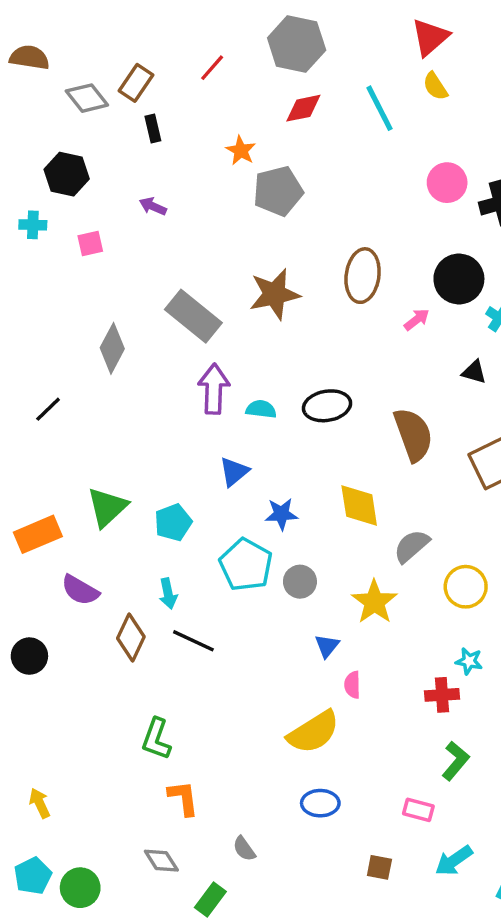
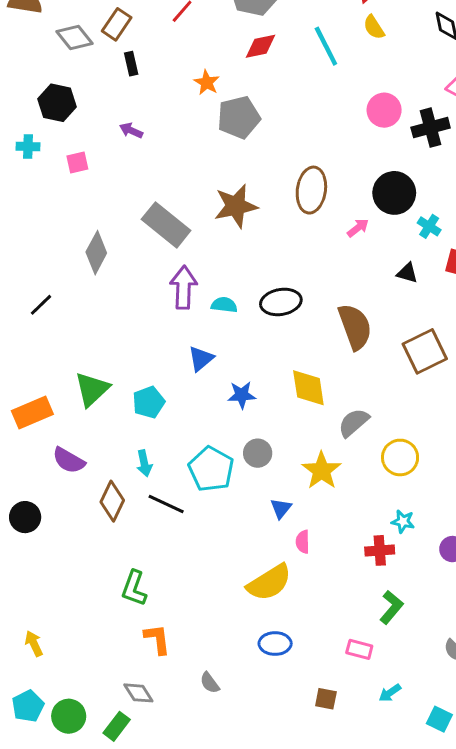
cyan pentagon: (246, 565) -> (211, 469), moved
cyan arrow: (454, 861) -> (390, 693), size x0.7
green rectangle: (210, 900) -> (117, 726), moved

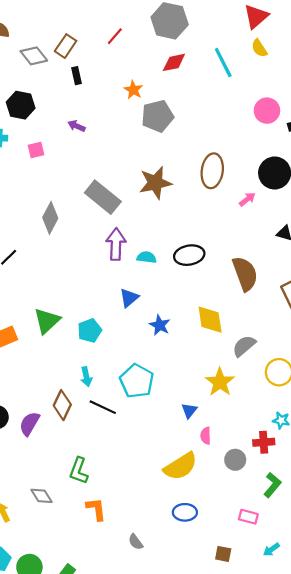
blue star: (242, 395) -> (160, 325), turned 30
gray circle: (258, 453) -> (235, 460), moved
purple semicircle: (69, 460) -> (29, 424), moved, turned 90
gray diamond: (138, 693) -> (41, 496), moved

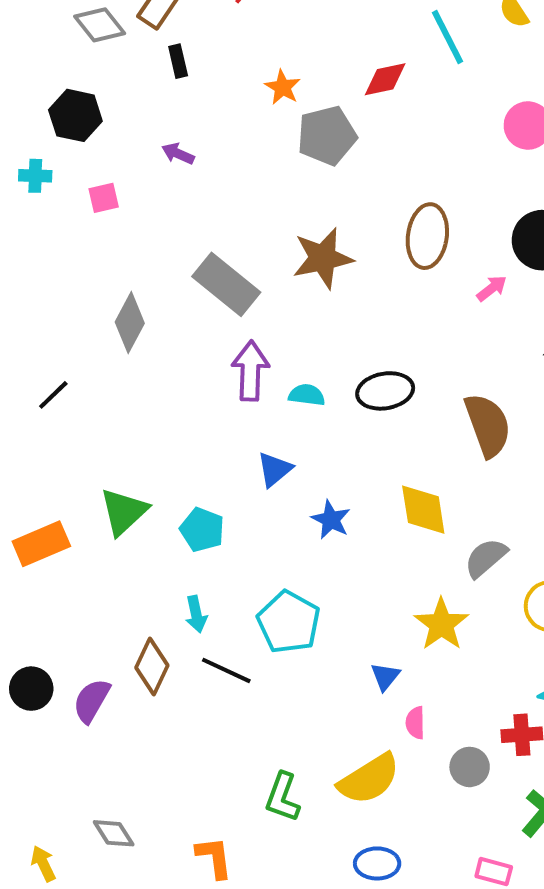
red diamond: (174, 62) -> (385, 79), moved
cyan pentagon: (90, 331) -> (202, 530), turned -30
green L-shape: (79, 471) -> (283, 797), moved

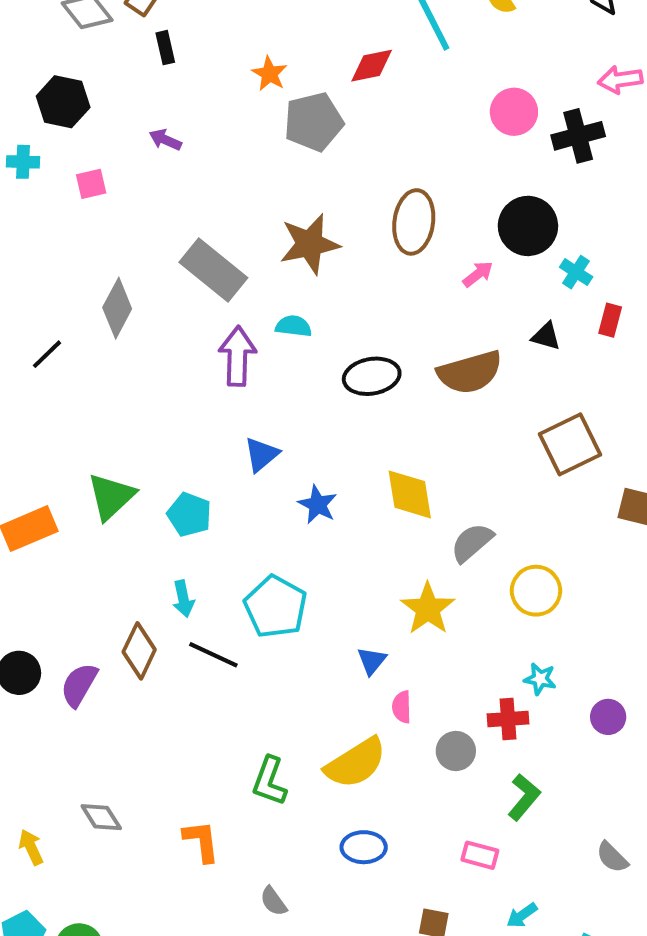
black line: (53, 395) -> (47, 354), moved
cyan semicircle: (307, 395) -> (294, 326), moved
brown semicircle: (488, 425) -> (470, 372), moved, turned 94

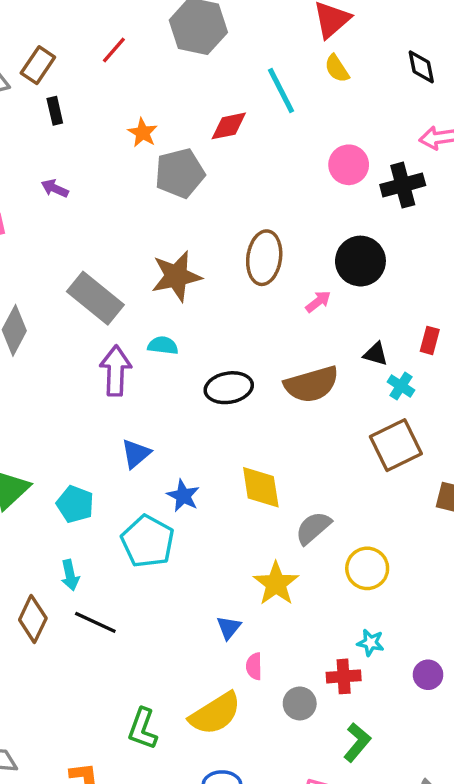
cyan cross: (576, 272) -> (401, 386), moved
cyan pentagon: (275, 607) -> (148, 541), moved

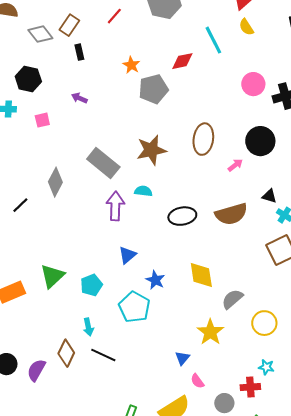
cyan pentagon: (75, 504) -> (91, 285), turned 30
pink semicircle: (254, 666) -> (197, 381), turned -35

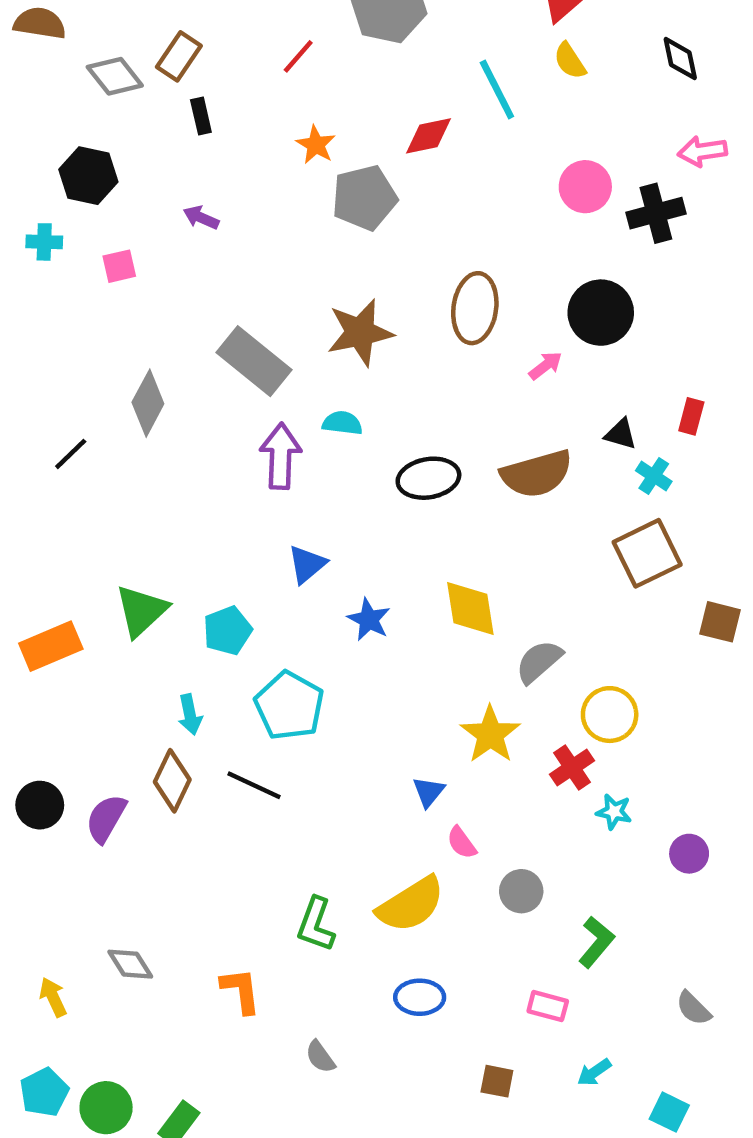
red line: (114, 16) -> (298, 56), moved
cyan pentagon: (134, 307) -> (289, 706), moved
cyan arrow: (88, 327) -> (190, 715), moved
red cross: (250, 387) -> (572, 768), moved, turned -30

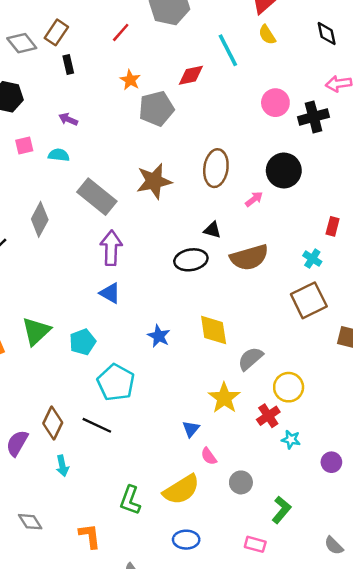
cyan semicircle: (342, 423) -> (59, 155), moved
black triangle: (621, 434) -> (212, 230), moved
blue triangle: (307, 564) -> (110, 293), moved, turned -50
cyan arrow: (190, 715) -> (62, 466), moved

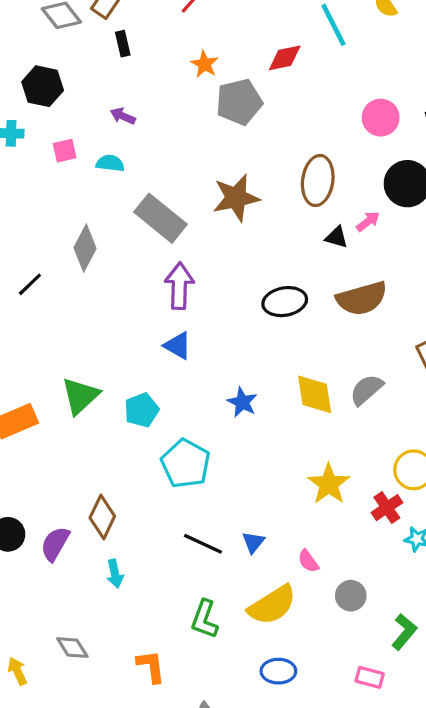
pink circle: (275, 103) -> (381, 118), moved
black triangle: (212, 230) -> (337, 237), moved
gray semicircle: (250, 359) -> (366, 390), moved
black line: (97, 425) -> (203, 544), moved
blue triangle: (191, 429) -> (253, 542), moved

